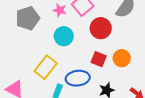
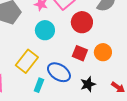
blue ellipse: (78, 78) -> (59, 72), turned 40

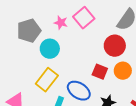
red circle: (82, 22) -> (115, 46), moved
cyan circle: (45, 30) -> (50, 49), moved

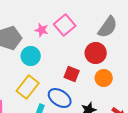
red square: (100, 72) -> (72, 74), moved

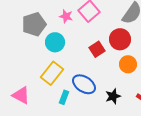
red square: (72, 74) -> (97, 49), moved, turned 35

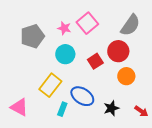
cyan circle: (55, 42) -> (65, 54), moved

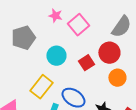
pink star: (64, 28) -> (55, 16), moved

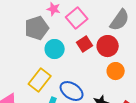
gray pentagon: (23, 38) -> (37, 28), moved
red square: (86, 63) -> (85, 44), moved

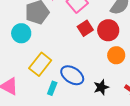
cyan circle: (55, 49) -> (21, 33), moved

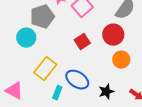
red square: (85, 28) -> (82, 42), moved

